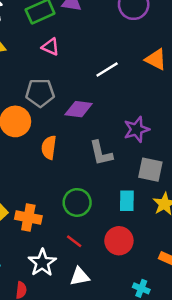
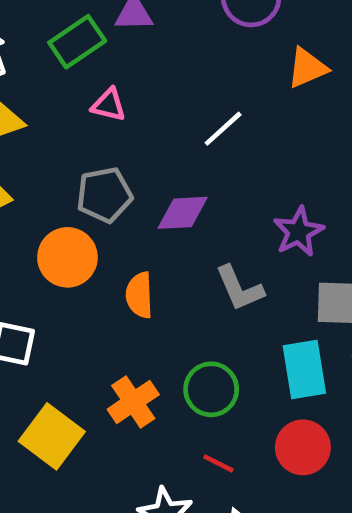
orange triangle: (156, 59) -> (307, 68), moved, turned -40
cyan rectangle: (127, 201) -> (304, 370), size x1.4
orange cross: (28, 217) -> (133, 402), moved, turned -35

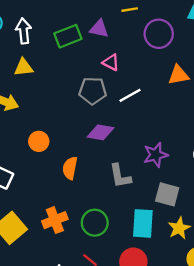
pink triangle: (109, 105) -> (111, 62), moved
gray pentagon: (104, 195) -> (93, 91), moved
orange circle: (67, 257) -> (39, 141), size x0.7

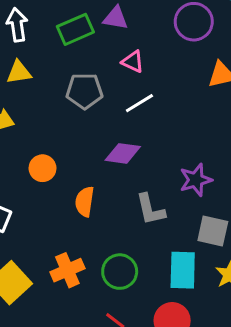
gray pentagon: (93, 91) -> (84, 91), moved
white line: (130, 95) -> (139, 103), moved

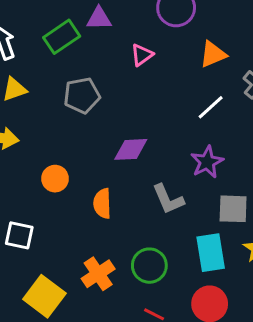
pink triangle: (133, 62) -> (142, 55), moved, turned -50
white line: (139, 103) -> (211, 107), moved

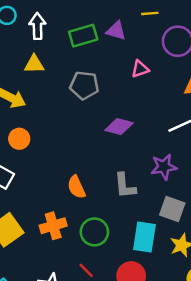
purple diamond: (131, 149) -> (119, 127), moved
orange circle: (55, 179) -> (19, 139), moved
orange semicircle: (102, 203) -> (76, 187), moved, turned -40

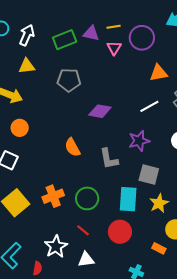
yellow line: (150, 13) -> (114, 27), moved
white arrow: (37, 26) -> (27, 35), turned 30
pink triangle: (140, 69) -> (114, 48), moved, turned -35
orange semicircle: (76, 187) -> (72, 147), moved

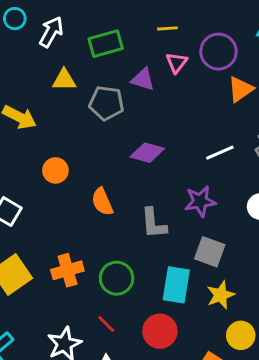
yellow line: (114, 27) -> (167, 28), moved
purple triangle: (91, 33) -> (143, 79), moved
yellow triangle: (27, 66) -> (64, 80), moved
orange triangle: (159, 73) -> (241, 89), moved, turned -30
orange circle: (20, 128) -> (55, 170), moved

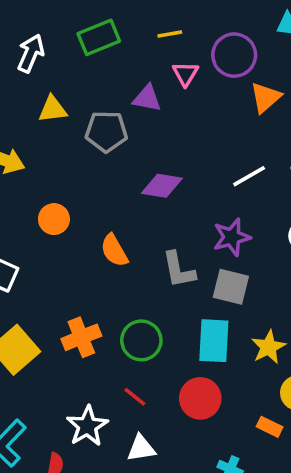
green rectangle: (106, 44) -> (99, 37), moved
gray square: (210, 252) -> (231, 287), moved

